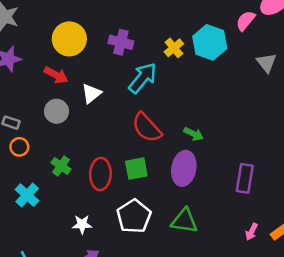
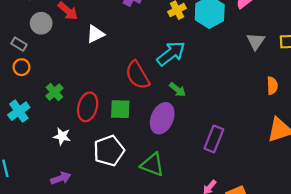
cyan arrow: (143, 78) -> (171, 54), moved
gray circle: (56, 111) -> (41, 23), moved
white star: (82, 224) -> (62, 136), moved

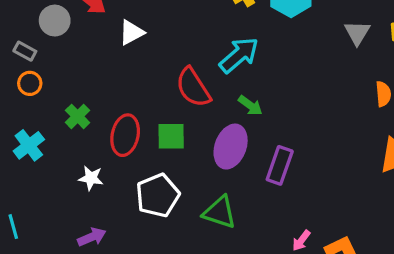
purple rectangle: (214, 139) -> (280, 165), moved

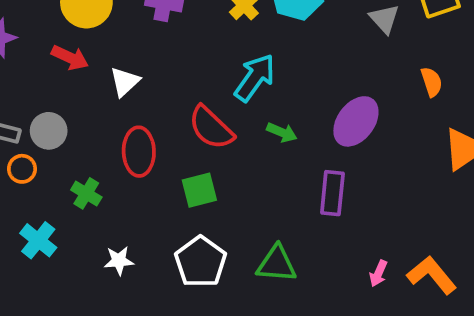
gray circle: (55, 21) -> (49, 131), moved
red ellipse: (125, 135) -> (139, 152), moved
purple ellipse: (231, 147) -> (356, 121), moved, turned 30

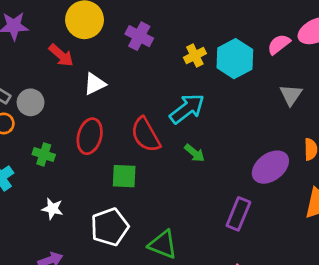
purple ellipse: (356, 121) -> (270, 167), moved
green cross: (86, 193) -> (44, 154), turned -30
purple rectangle: (332, 193) -> (238, 214), moved

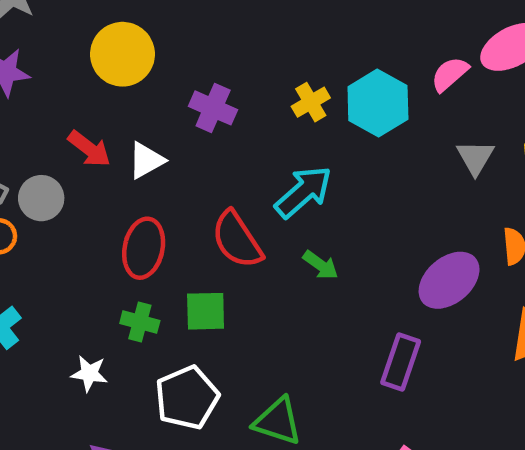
purple cross: (139, 36) -> (213, 108), moved
red arrow: (61, 55) -> (89, 149), moved
green cross: (44, 154) -> (140, 322), moved

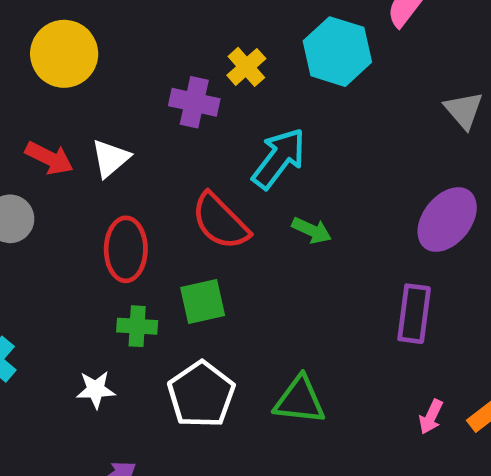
yellow cross: (311, 102) -> (246, 67), moved
purple cross: (213, 108) -> (194, 102), moved
gray triangle: (475, 157) -> (464, 110), moved

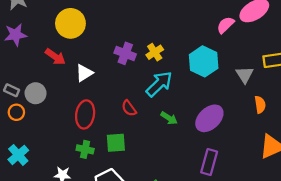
cyan hexagon: (337, 52) -> (204, 61), moved
yellow cross: (246, 67) -> (155, 52), moved
red arrow: (49, 158) -> (55, 57), moved
purple ellipse: (447, 220) -> (209, 118), moved
red semicircle: (220, 221) -> (129, 108), size x0.6

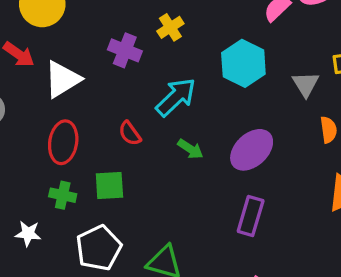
yellow cross: (155, 52) -> (170, 27), moved
white triangle: (84, 73) -> (62, 79), size x1.4

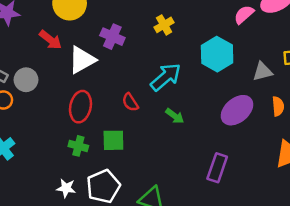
purple cross: (125, 50) -> (112, 37), moved
gray triangle: (306, 84) -> (263, 72), turned 45
purple ellipse: (252, 150) -> (237, 110), moved
white star: (28, 234) -> (66, 188), moved

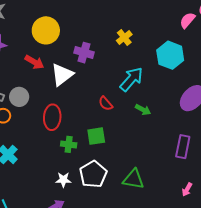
red ellipse: (80, 107) -> (52, 117), moved

